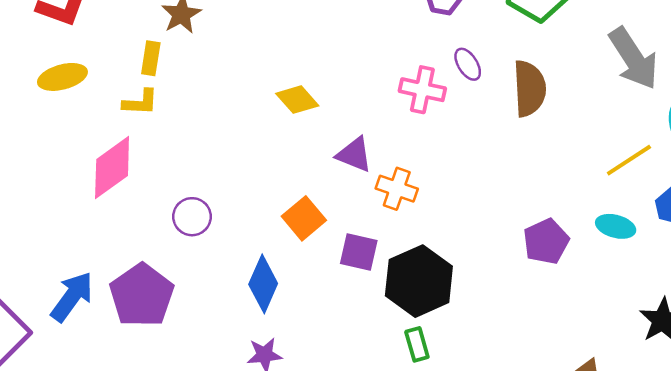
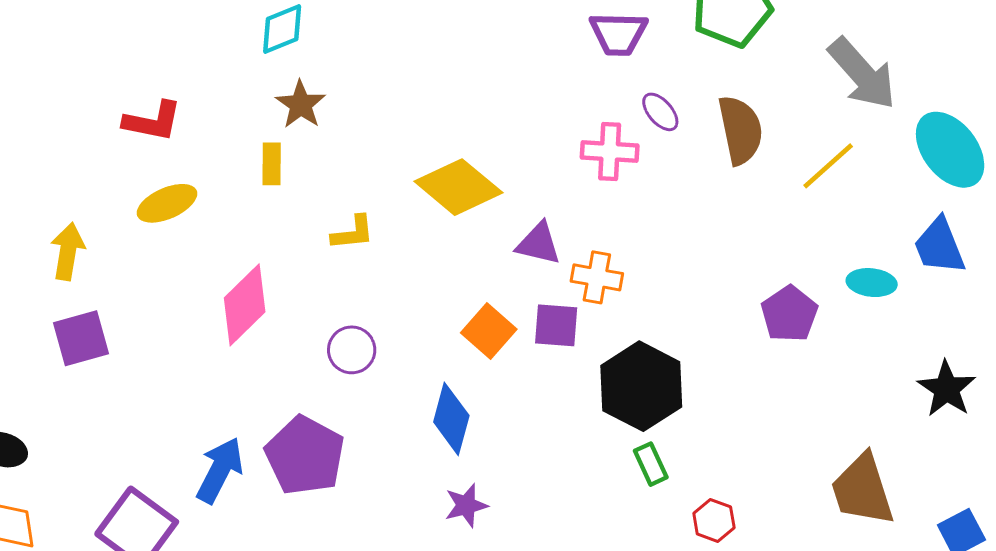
yellow diamond: (297, 100) -> (458, 187), size x1.6
yellow L-shape: (140, 102) -> (353, 233), moved
yellow line: (629, 160) -> (828, 166), moved
purple square: (359, 252) -> (556, 325), moved

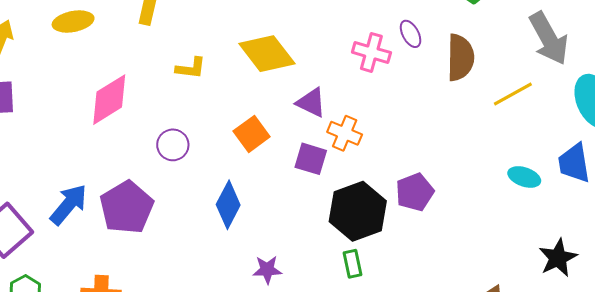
purple pentagon: (789, 314) -> (415, 192), moved
orange square: (489, 331) -> (252, 134), moved
purple star: (466, 505) -> (267, 270), moved

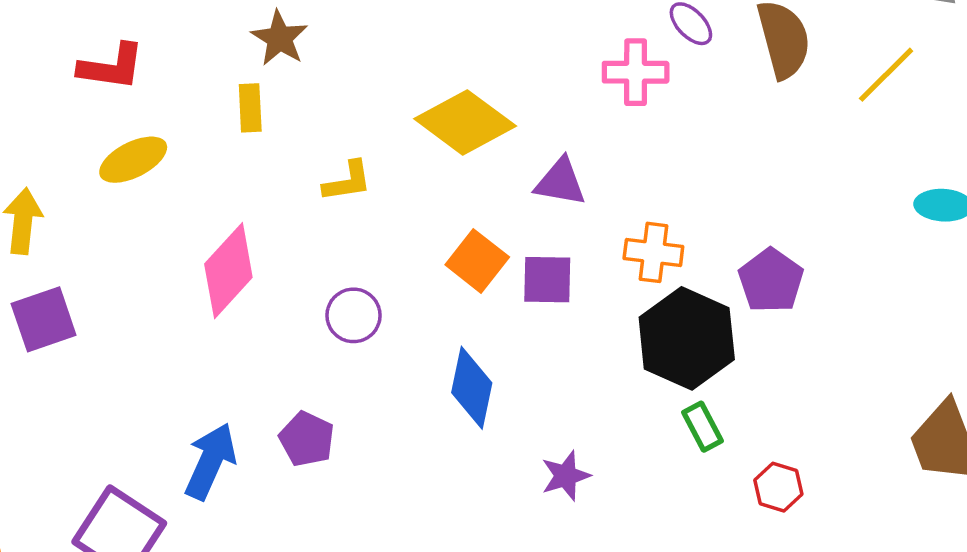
orange cross: (345, 133) -> (653, 252), moved
purple square: (311, 159) -> (547, 280), moved
purple pentagon: (127, 207) -> (307, 439), size x0.6

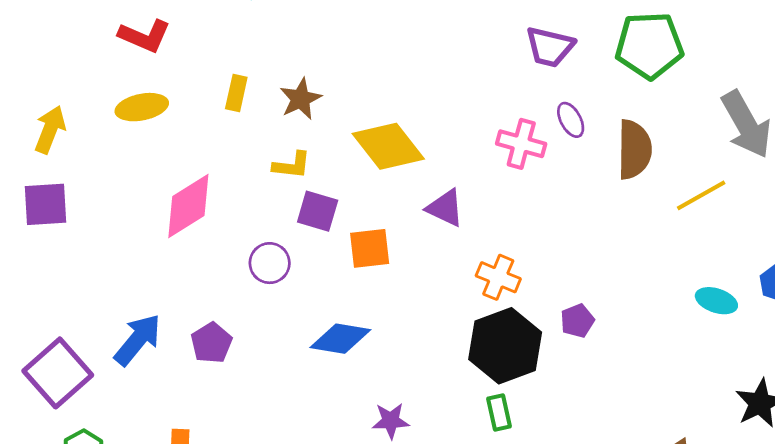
brown star: (280, 38) -> (301, 99), moved
orange square: (477, 261) -> (370, 248), turned 30
purple square: (547, 280) -> (318, 211), moved
purple pentagon: (771, 281) -> (577, 321), size x0.7
blue diamond: (472, 388) -> (340, 339), turned 72

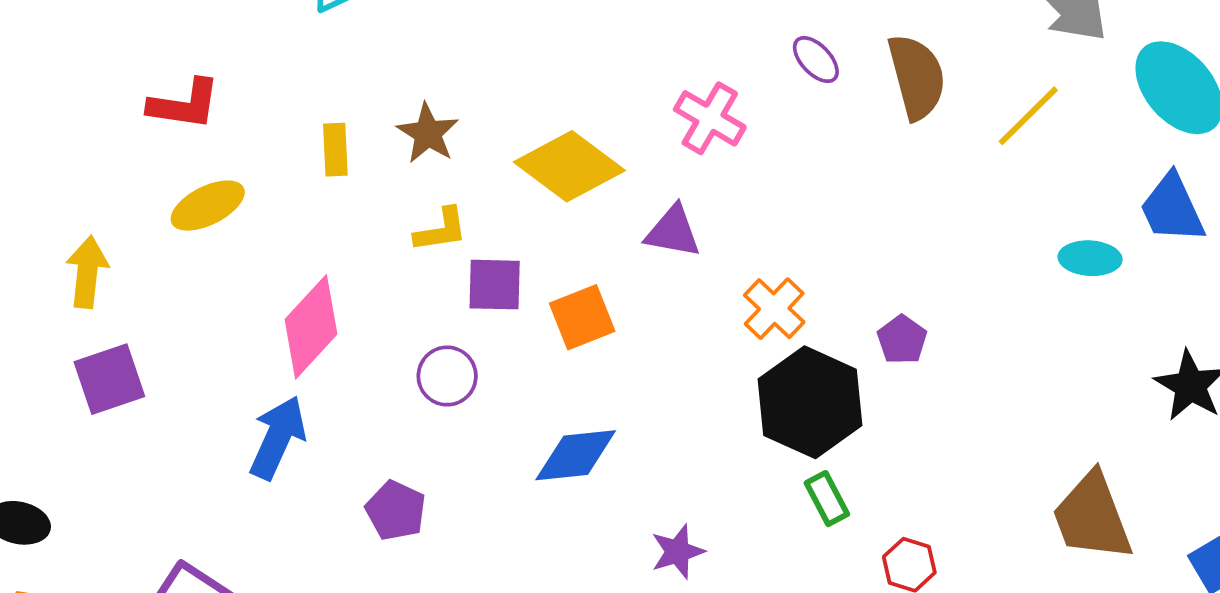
pink cross: (521, 144) -> (710, 118), moved, turned 30
orange cross: (498, 277) -> (774, 309), turned 36
blue arrow: (138, 340) -> (278, 438), moved

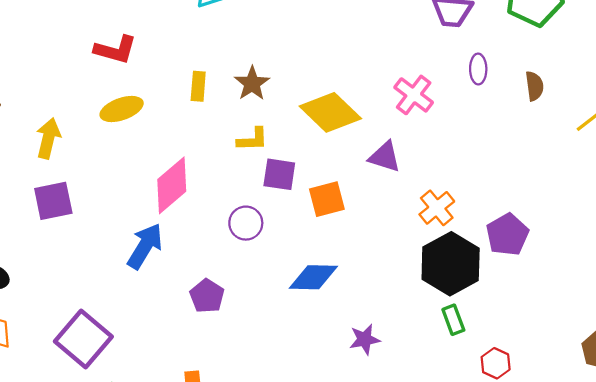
purple ellipse: (816, 60) -> (478, 69), turned 36
brown semicircle: (917, 77) -> (534, 86), size x0.6
purple pentagon: (902, 340) -> (507, 235), size x1.5

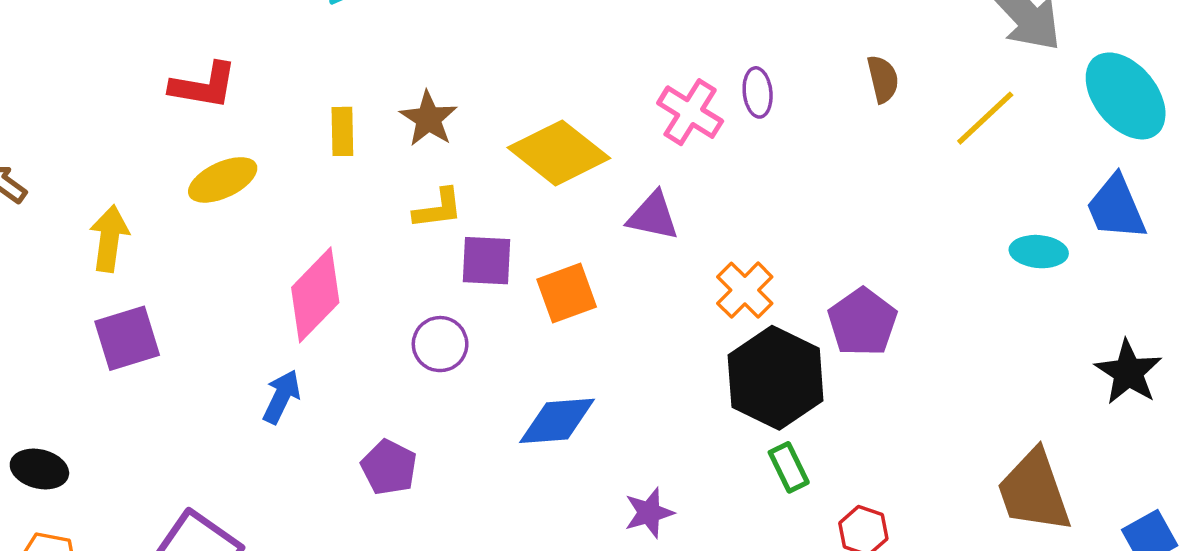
purple ellipse: (478, 69) -> (758, 92), moved
blue arrow: (145, 246) -> (282, 397), size x0.7

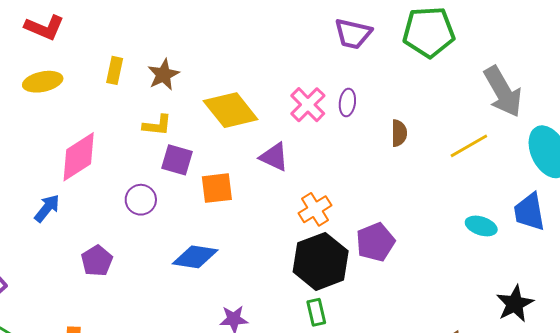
brown semicircle: (883, 79) -> (399, 133), moved

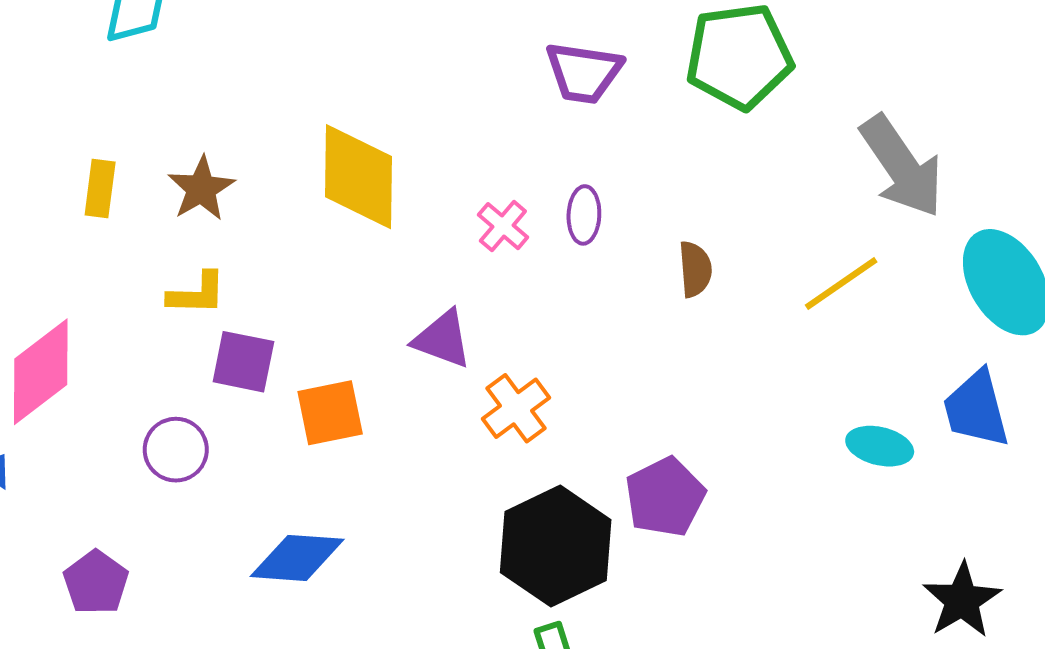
pink cross: (308, 105) -> (503, 226), size x0.7
yellow diamond: (231, 110) -> (359, 177), moved, turned 44
orange cross: (315, 209) -> (516, 408), moved

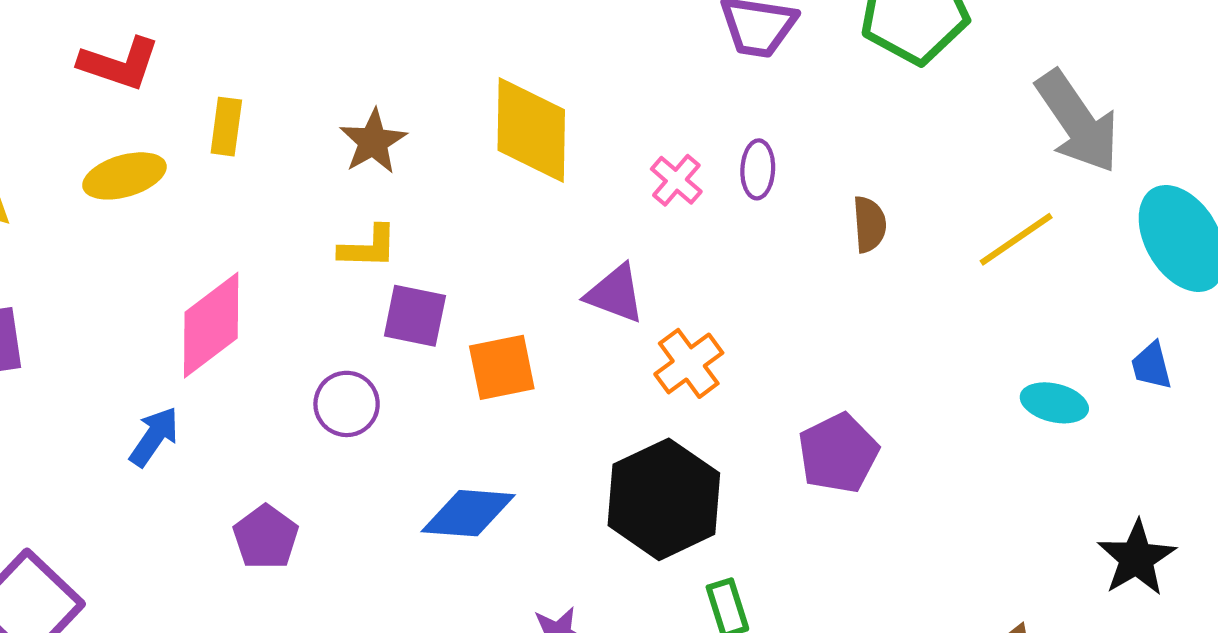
yellow rectangle: (100, 189) -> (226, 127), moved
blue trapezoid: (976, 409) -> (1151, 366), size x0.6
black hexagon: (556, 546) -> (664, 499), moved

